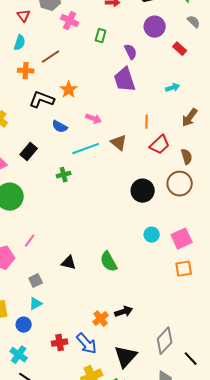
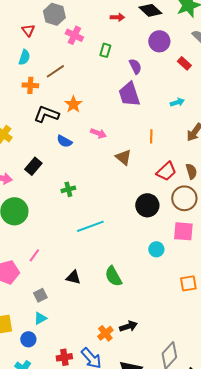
red trapezoid: (160, 145) -> (166, 171), moved
cyan line: (86, 149) -> (90, 226), moved
pink square: (182, 239) -> (183, 231), moved, turned 30

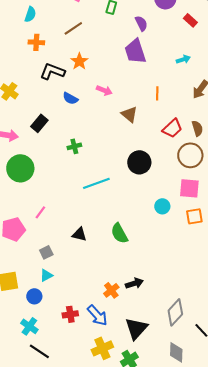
brown line: (55, 71) -> (73, 28), moved
black circle: (147, 205) -> (139, 162), moved
orange square: (188, 283) -> (194, 216), moved

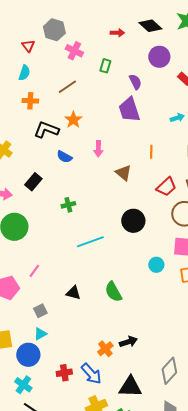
pink arrow: (104, 90) -> (98, 149), turned 70
blue circle: (34, 296) -> (28, 355), size x1.5
black triangle: (136, 328) -> (130, 387), turned 50

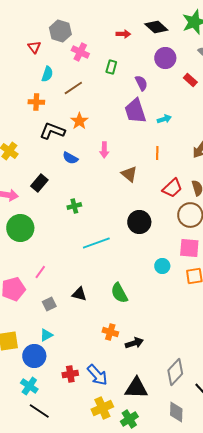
cyan semicircle: (24, 73) -> (47, 74), moved
cyan arrow: (177, 118) -> (164, 119), moved
gray square: (40, 311) -> (49, 304), moved
orange cross: (105, 349) -> (110, 332), moved, turned -35

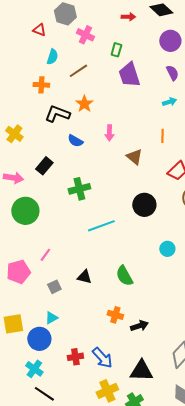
red triangle: (34, 47) -> (39, 30), turned -32
purple semicircle: (141, 83) -> (172, 73), moved
purple trapezoid: (135, 111) -> (129, 75), moved
green cross: (74, 206) -> (79, 189), size x1.5

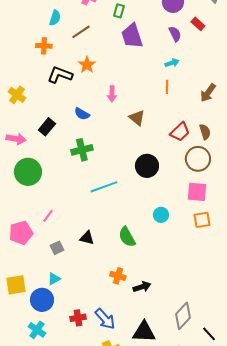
orange line: (162, 136) -> (167, 87), moved
blue semicircle: (75, 141) -> (82, 114), moved
cyan circle: (167, 249) -> (161, 215), moved

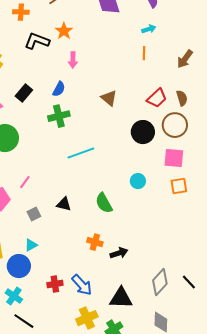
pink arrow: (112, 94) -> (73, 60), moved
blue semicircle: (82, 114) -> (59, 89), moved, turned -91
brown triangle: (137, 118) -> (109, 98), moved
black circle: (147, 166) -> (143, 132), moved
black line: (209, 334) -> (189, 282), moved

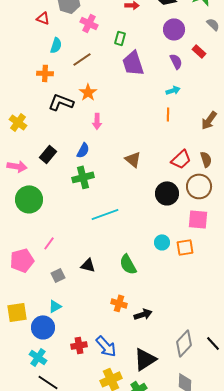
orange square: (179, 186) -> (185, 247), moved
black triangle: (121, 298) -> (145, 359), turned -35

